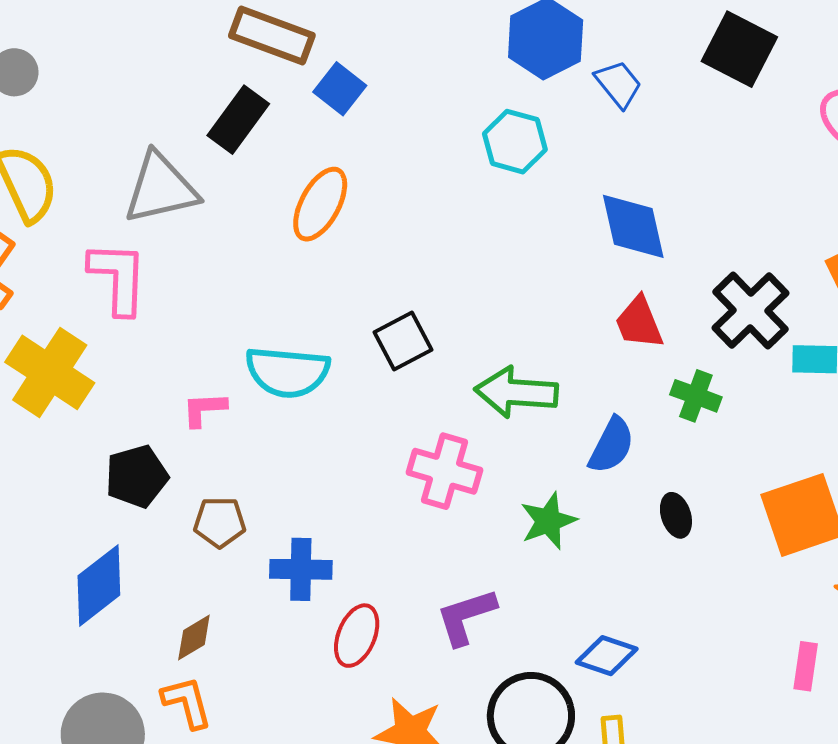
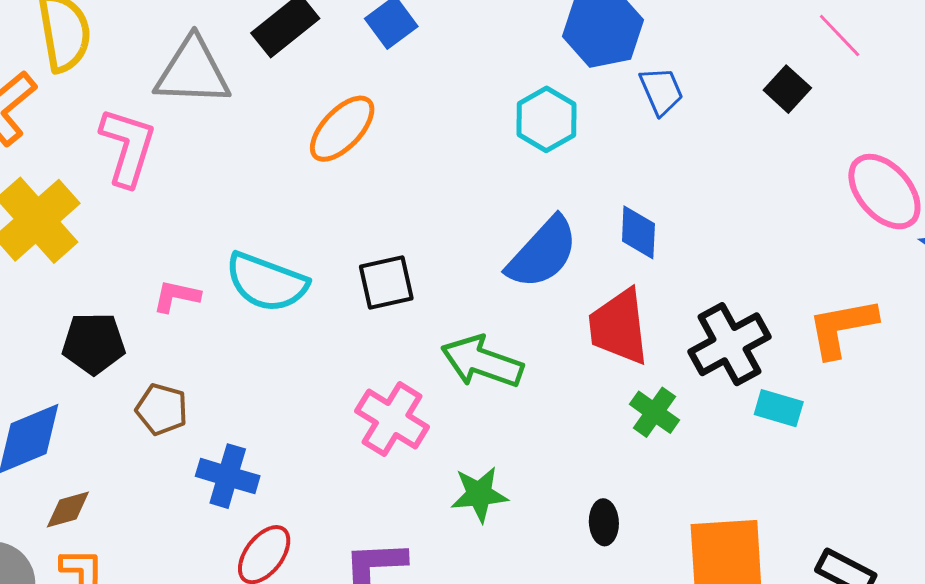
black square: (739, 49) -> (787, 89), size x0.6
blue diamond: (633, 226) -> (638, 232), size x0.7
red trapezoid: (639, 323) -> (619, 327), size x1.4
blue semicircle: (612, 445) -> (543, 253), moved, size x1.4
brown diamond: (194, 637) -> (68, 509), moved

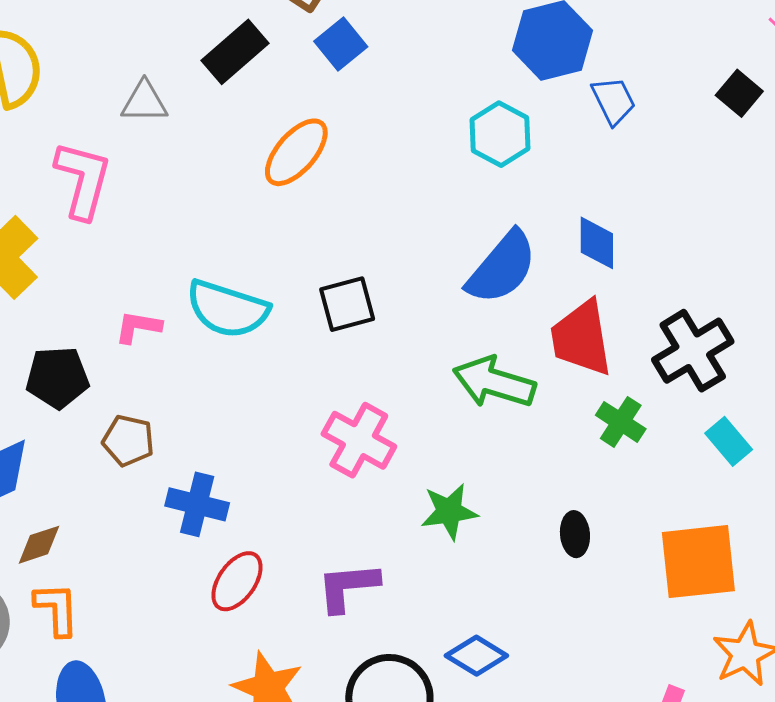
gray triangle: (193, 72) -> (144, 102), size x0.6
green arrow: (482, 362) -> (494, 382), moved
cyan rectangle: (779, 408) -> (729, 441), moved, turned 36

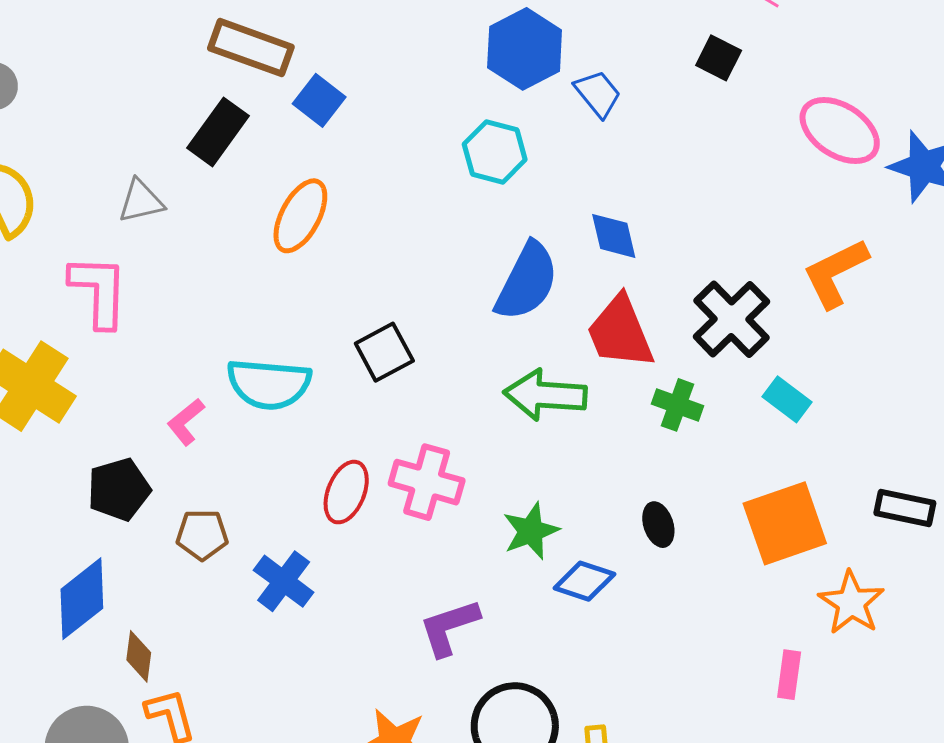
pink L-shape: (138, 327) -> (186, 422), turned -36
blue cross: (197, 504) -> (284, 581), turned 36
brown diamond: (39, 545) -> (139, 656), turned -51
red ellipse: (237, 581) -> (346, 492), moved
blue diamond: (476, 656) -> (584, 581), moved

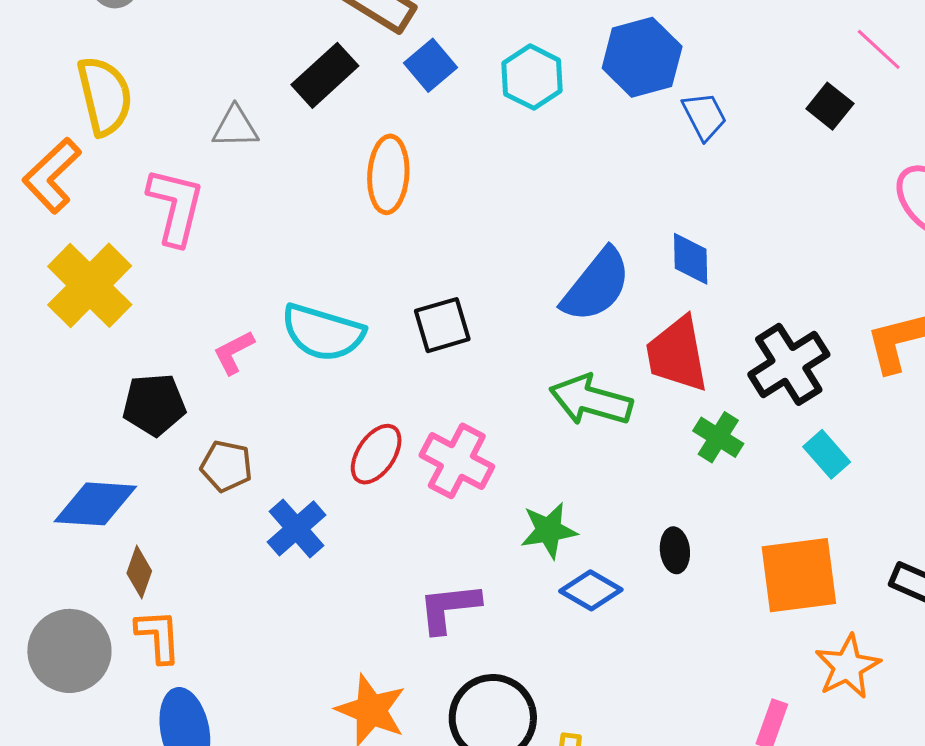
cyan hexagon: (495, 152) -> (532, 77), moved
orange ellipse: (300, 216) -> (388, 174), turned -36
blue diamond: (82, 599) -> (95, 504), turned 30

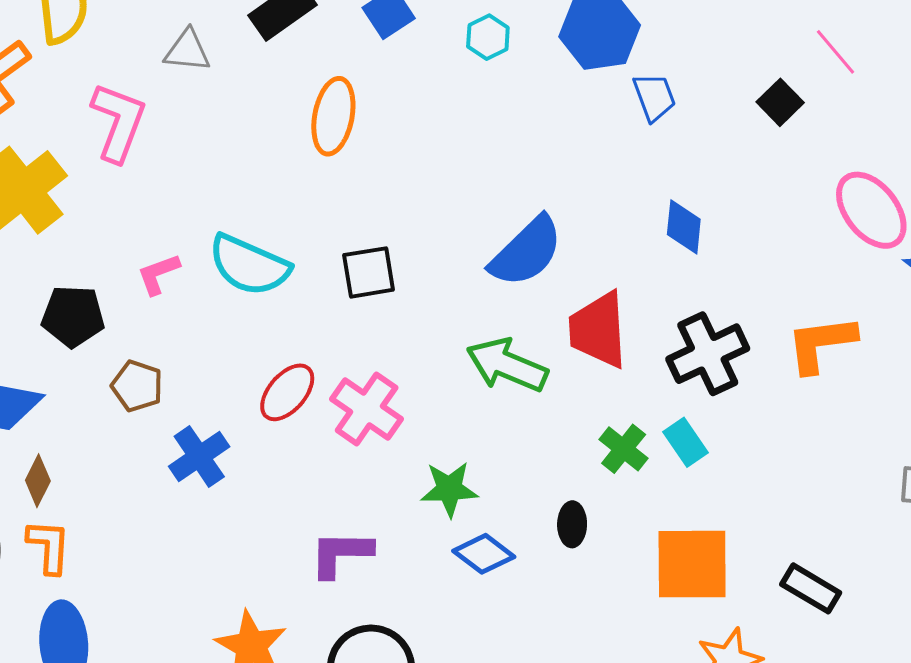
cyan hexagon: (532, 77) -> (488, 37), size x0.7
blue diamond: (691, 259) -> (684, 227), moved
green cross: (718, 437) -> (624, 449), moved
cyan rectangle: (827, 454) -> (686, 442), moved

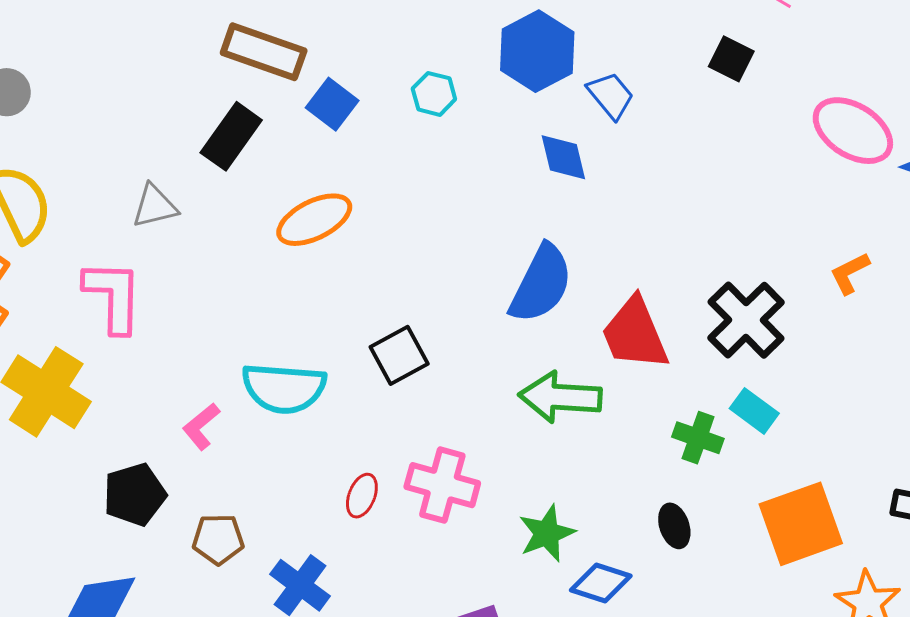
orange ellipse: (333, 116) -> (314, 220), turned 72
blue diamond: (684, 227) -> (563, 157), moved
orange L-shape: (821, 344) -> (850, 273), size x0.6
red ellipse: (287, 392) -> (362, 496), size x0.7

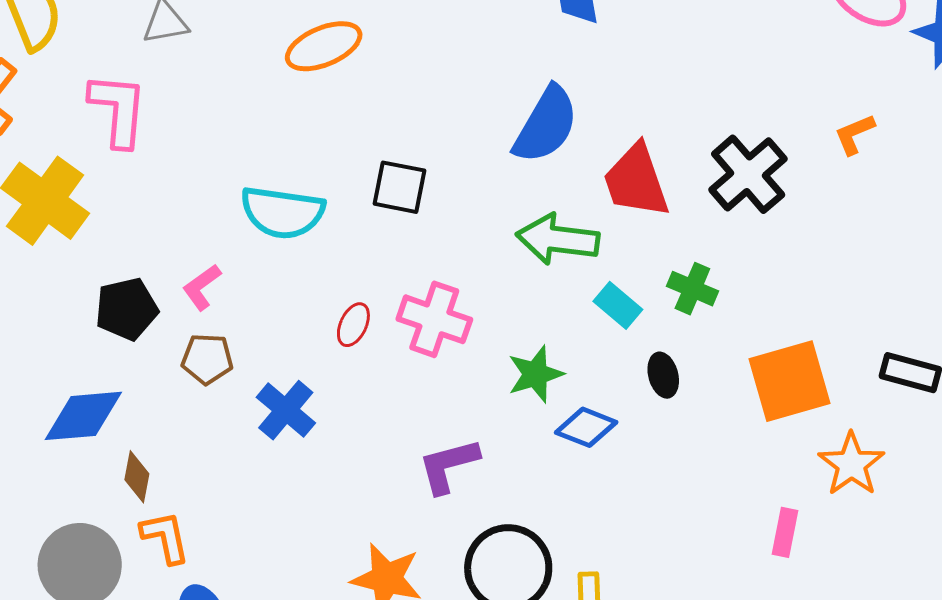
black square: (399, 355) -> (400, 187), turned 36
cyan rectangle: (754, 411) -> (618, 305), moved
pink L-shape: (201, 426) -> (202, 287), moved

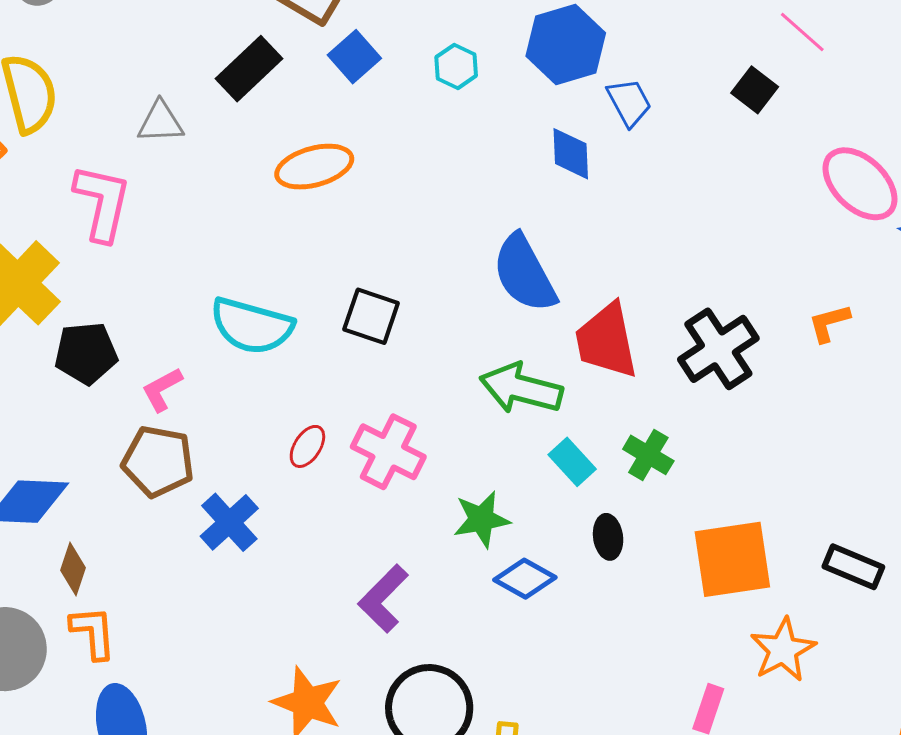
blue semicircle: (546, 125) -> (524, 273), turned 114
black pentagon: (127, 309) -> (86, 353), moved
brown pentagon: (207, 359) -> (158, 461), size x1.4
purple L-shape: (448, 466) -> (383, 599), turned -38

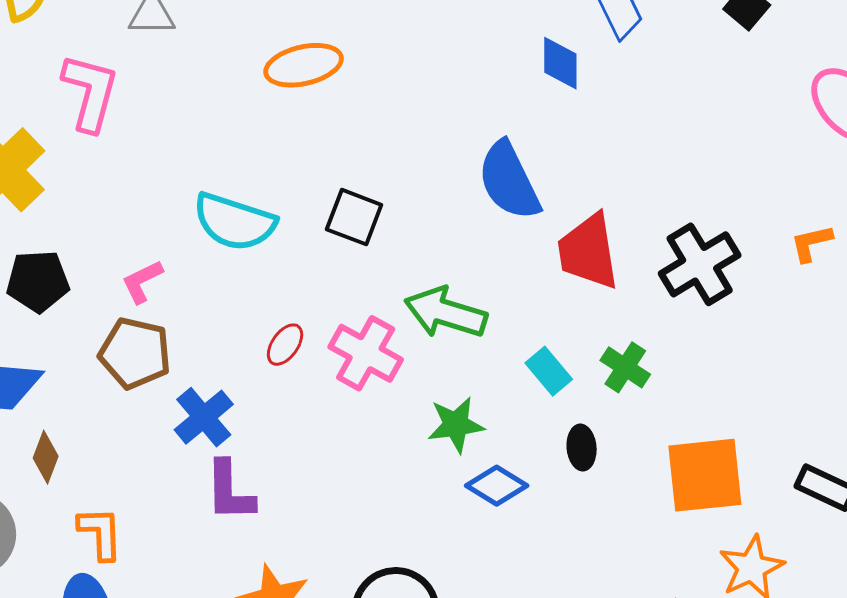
black pentagon: (86, 353) -> (38, 281), moved
green arrow: (521, 388) -> (446, 313), moved
purple L-shape: (383, 599) -> (230, 491), moved, turned -48
orange L-shape: (93, 633) -> (100, 533), moved

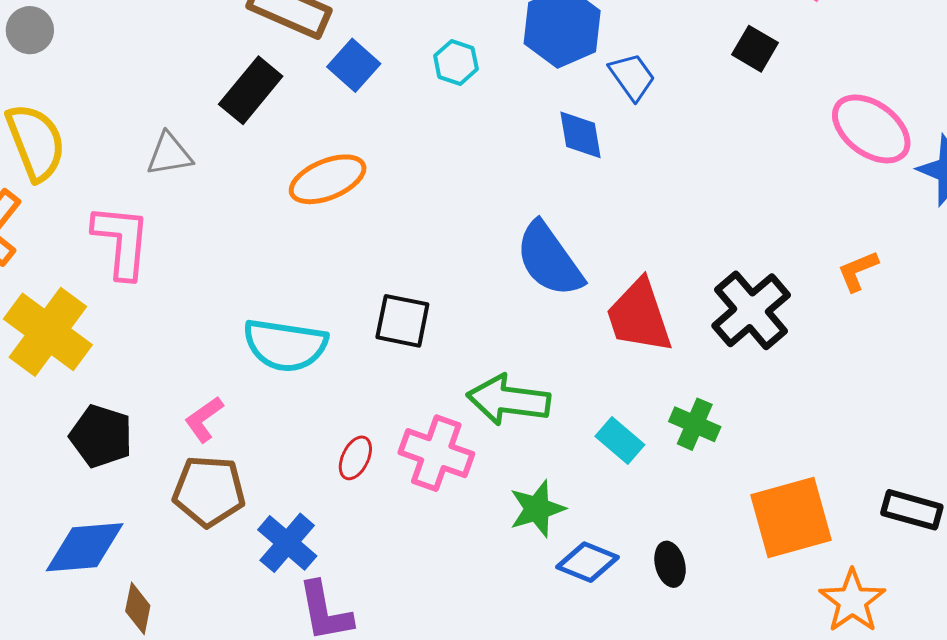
black pentagon: (38, 281) -> (101, 436), turned 30
black ellipse: (582, 448) -> (670, 564), moved

